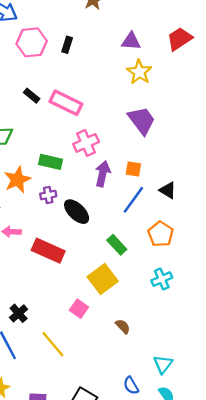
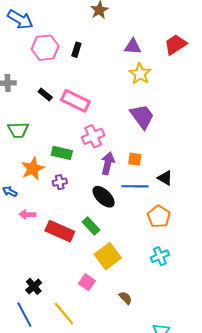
blue line: (133, 200) -> (135, 186), turned 55
black ellipse: (77, 212) -> (104, 197), moved
green rectangle: (117, 245) -> (91, 226), moved

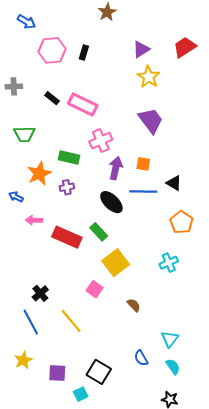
blue arrow: (20, 19) -> (27, 22), size x0.7
purple triangle: (133, 47) -> (141, 49), turned -36
orange pentagon: (159, 217) -> (181, 222), moved

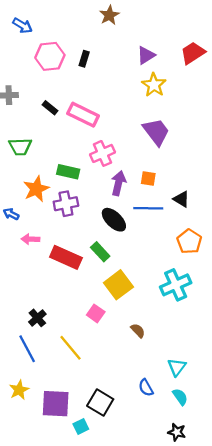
purple cross: (67, 187) -> (66, 204), size x1.5
cyan cross: (169, 263) -> (176, 285), size x1.5
purple square: (57, 373) -> (56, 404), size x1.5

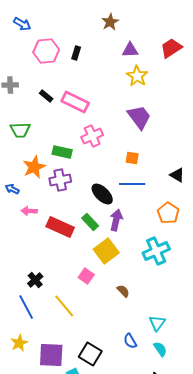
brown star: (109, 15) -> (110, 22), moved
purple triangle: (146, 55) -> (130, 50), turned 30
purple arrow: (118, 183) -> (116, 220), moved
black triangle: (181, 199) -> (177, 175), moved

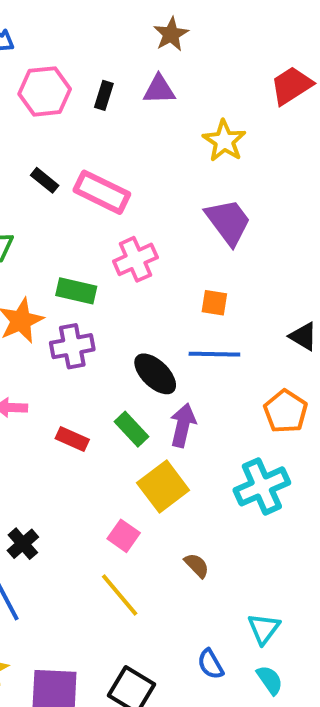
purple triangle: (130, 50) -> (159, 89), moved
red rectangle: (60, 227) -> (72, 439), size x0.6
yellow line: (64, 306) -> (120, 595), moved

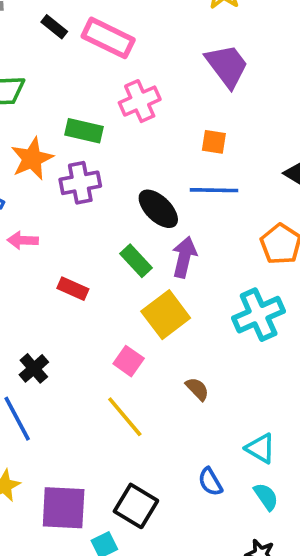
red rectangle: (72, 439) -> (73, 289), moved
cyan triangle: (264, 629) -> (260, 448), turned -36

